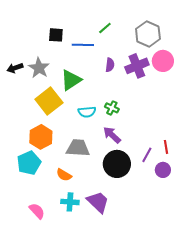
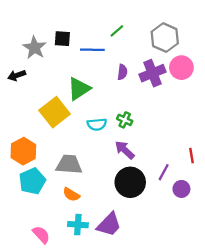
gray star: (39, 68) -> (35, 48), moved
orange hexagon: (41, 137) -> (23, 151), moved
red line: (166, 147) -> (191, 156), moved
gray trapezoid: (78, 148) -> (69, 164), moved
purple trapezoid: (98, 202) -> (109, 225), turned 90

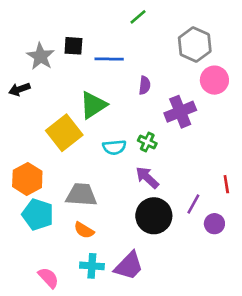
green line: (117, 31) -> (138, 17), moved
purple cross: (153, 73) -> (180, 112), moved
cyan pentagon: (32, 181) -> (38, 214), turned -30

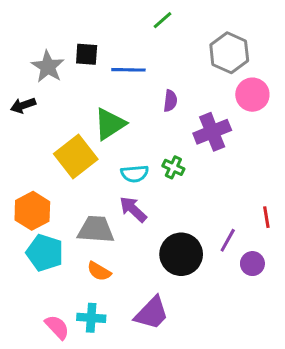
purple arrow: (147, 178) -> (133, 209), moved
cyan cross: (92, 266) -> (91, 318), moved

